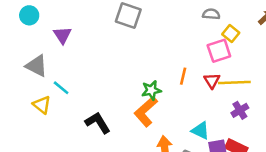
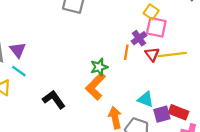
yellow square: (231, 34) -> (151, 12), moved
purple triangle: (63, 35) -> (18, 50), moved
pink square: (219, 51) -> (156, 27), turned 35
purple cross: (240, 110) -> (139, 38), moved

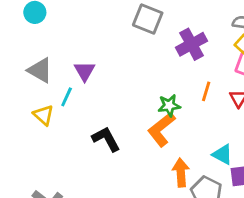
purple cross: (139, 38) -> (192, 44), moved, size x1.5
purple triangle: (18, 50) -> (84, 71), moved
cyan line: (19, 71) -> (67, 97), turned 72

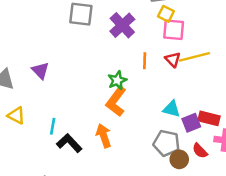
cyan line: (67, 97) -> (53, 126), moved
black L-shape: (106, 139) -> (69, 143), moved
orange arrow: (181, 173) -> (104, 136), moved

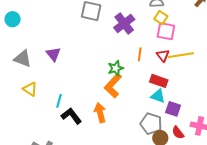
red rectangle: (209, 118) -> (159, 81), moved
purple square: (191, 123) -> (173, 109), turned 35

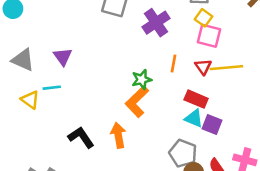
cyan line: (59, 101) -> (52, 88), moved, turned 64
purple square: (173, 109) -> (212, 124), moved

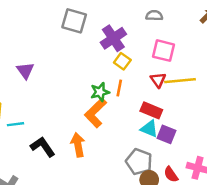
yellow square: (204, 18) -> (122, 61), moved
orange line: (174, 63) -> (119, 88), moved
cyan line: (52, 88) -> (15, 124), moved

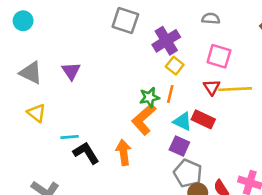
cyan line: (15, 124) -> (70, 137), moved
cyan triangle: (149, 129) -> (183, 121), moved
purple square: (166, 134) -> (179, 146), moved

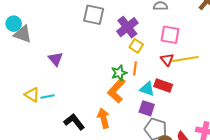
gray triangle: (31, 73) -> (23, 34), moved
cyan line: (70, 137) -> (47, 96), moved

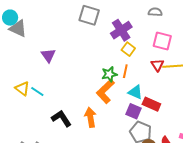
red rectangle: (163, 85) -> (151, 104), moved
cyan line: (47, 96) -> (37, 91), turned 40

